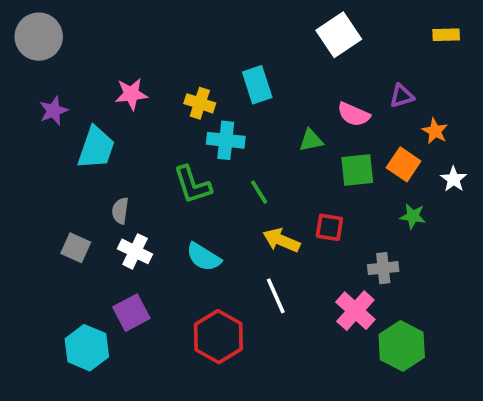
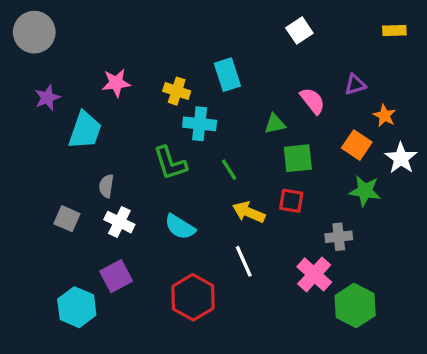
white square: (339, 35) -> (299, 30), size x0.7
pink semicircle: (354, 114) -> (313, 101), turned -152
green square: (357, 170) -> (298, 158), moved
white star: (454, 179) -> (401, 158), size x1.4
green star: (413, 216) -> (365, 191), size x1.4

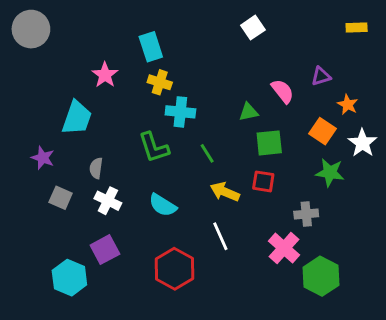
white square: (299, 30) -> (253, 28), moved
cyan rectangle: (227, 75) -> (151, 47), moved
pink star: (116, 83) -> (105, 75), turned -30
purple star: (47, 98) -> (43, 158), moved, turned -30

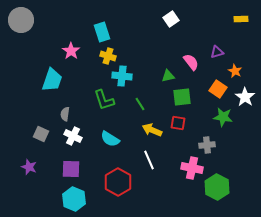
purple star: (43, 158) -> (29, 167), moved
pink cross: (284, 248) -> (192, 168), turned -30
purple square: (105, 250) -> (71, 169), turned 30
cyan hexagon: (69, 278) -> (74, 199), moved

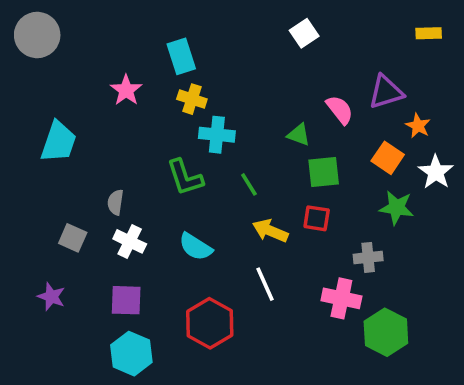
purple triangle: (217, 52) -> (386, 92), size x1.5
green triangle: (168, 76) -> (299, 135), turned 32
cyan trapezoid: (52, 80) -> (58, 142), moved

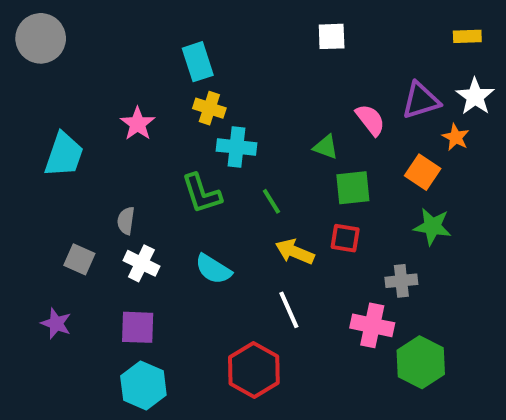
white square: (304, 33) -> (332, 36), turned 32
pink star: (126, 90) -> (138, 124), moved
white star: (436, 172) -> (475, 97), moved
red hexagon: (210, 323) -> (254, 370), moved

